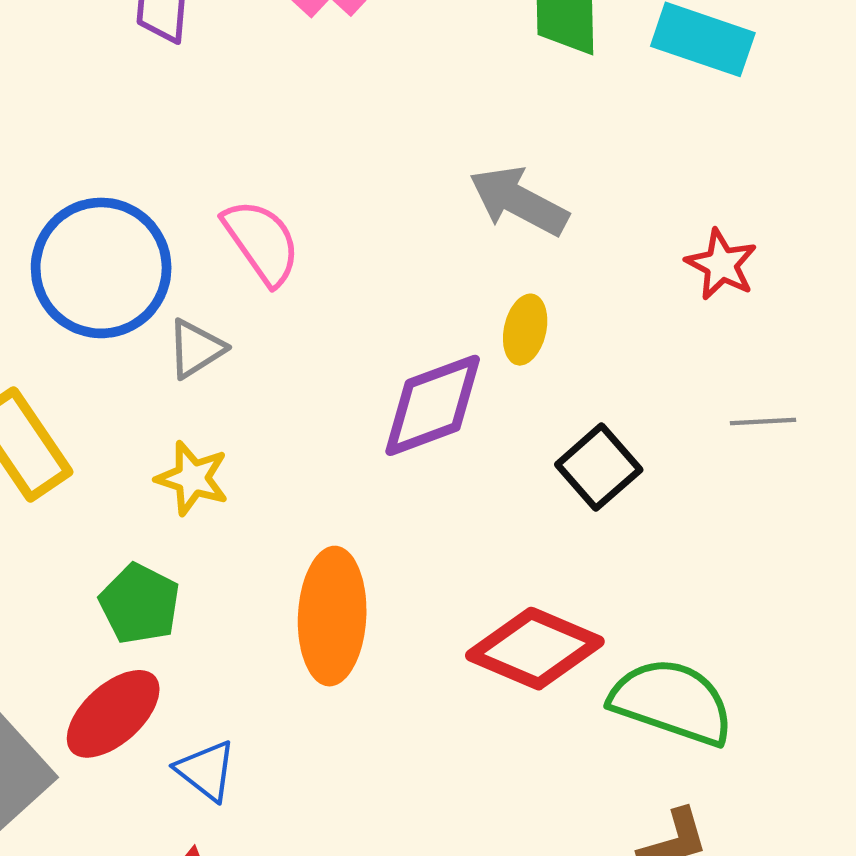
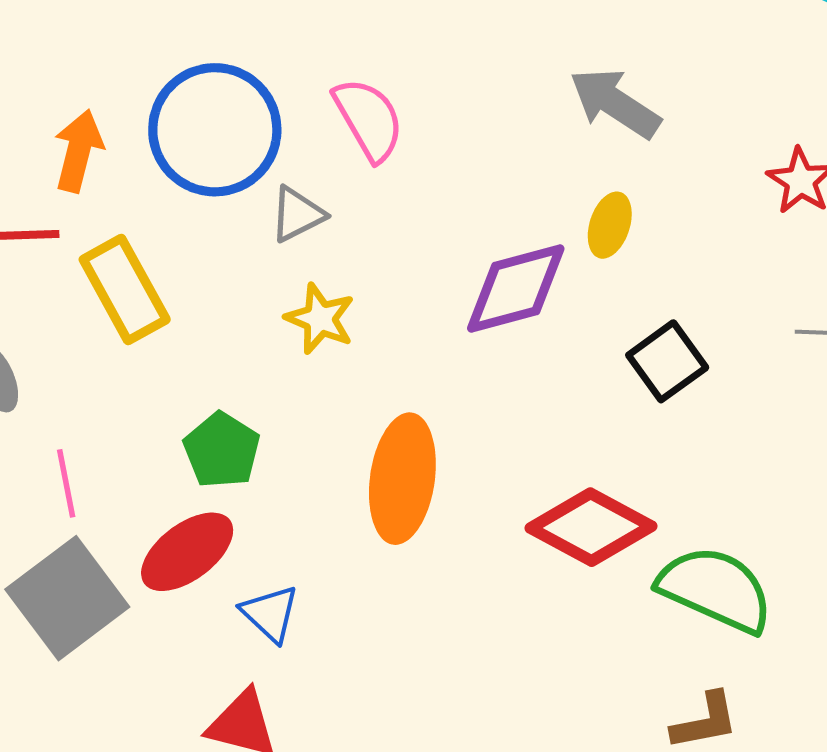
yellow star: (192, 478) -> (320, 319), moved

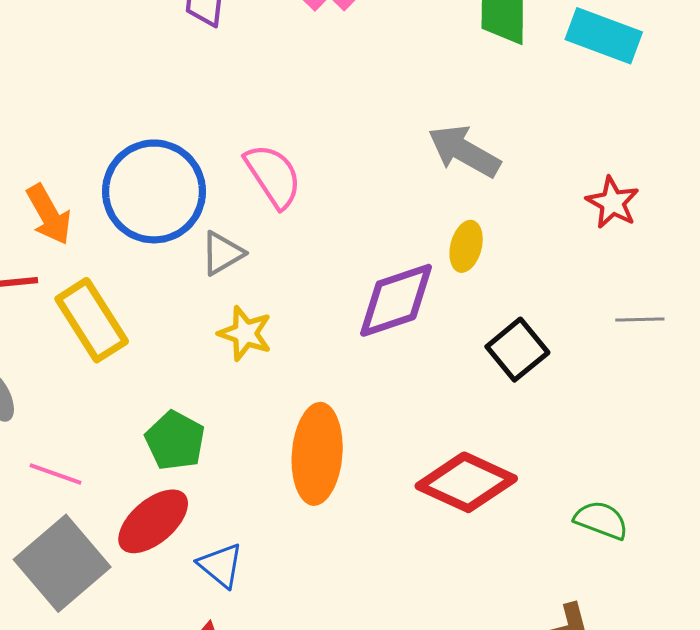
orange arrow: (78, 151) -> (49, 215), turned 140
pink line: (66, 483) -> (56, 474), turned -56
green semicircle: (716, 589) -> (601, 520), moved, size x0.6

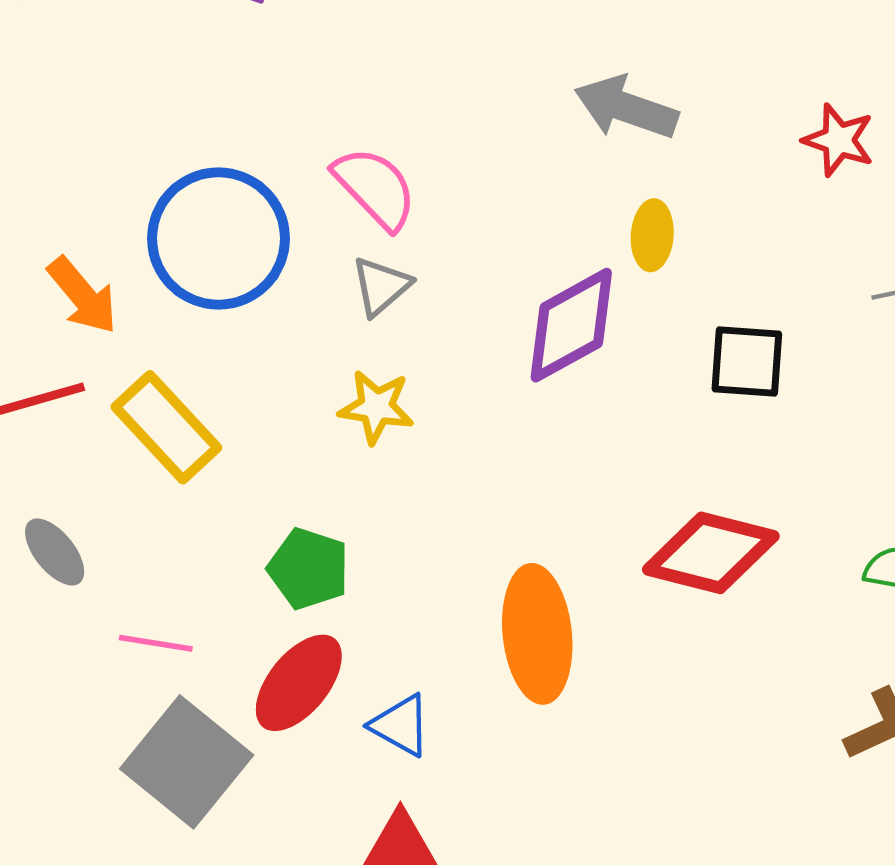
gray triangle: (222, 253) -> (381, 286), moved
black square: (517, 350) -> (747, 362), turned -36
orange ellipse: (317, 454) -> (537, 634), moved

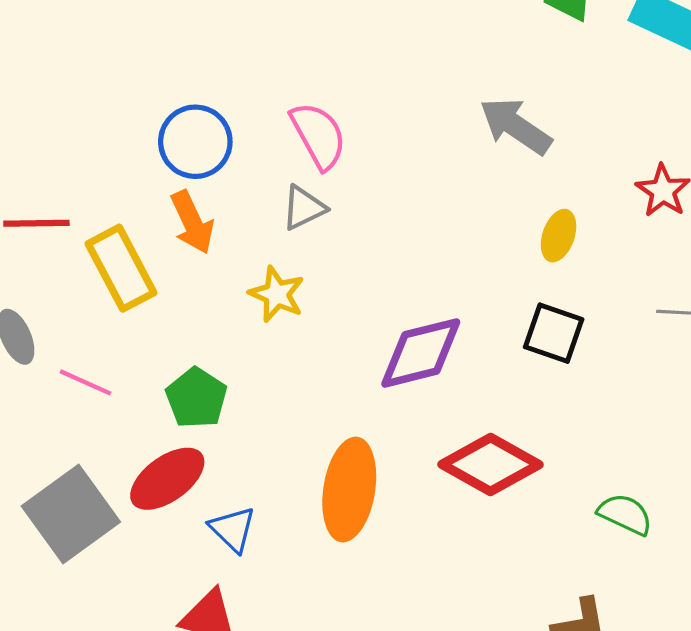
yellow ellipse: (652, 235) -> (559, 236), moved
blue circle: (218, 238) -> (195, 142), size x0.7
orange arrow: (83, 296) -> (192, 222), moved
purple diamond: (571, 325) -> (421, 353), moved
pink line: (156, 643) -> (85, 382), moved

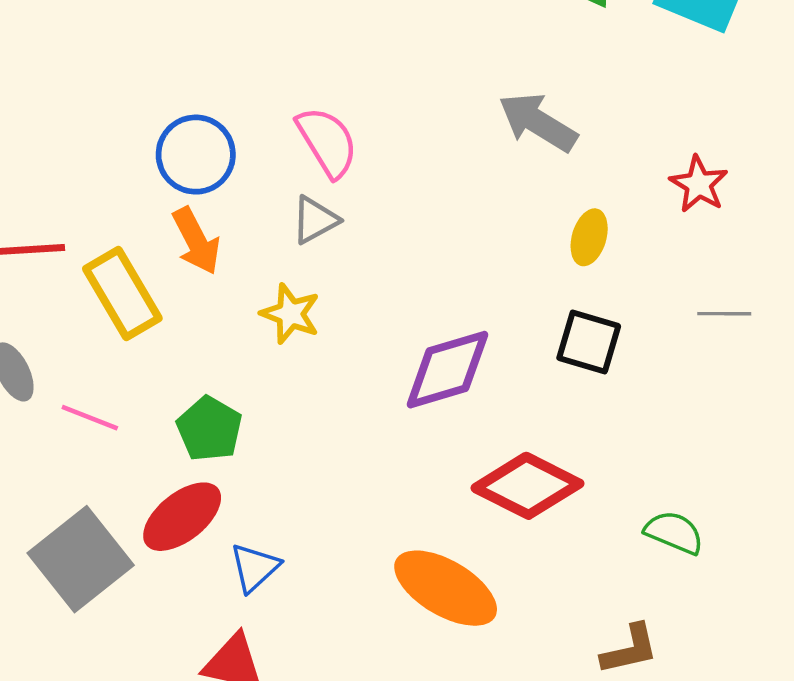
orange ellipse: (349, 490) -> (446, 588), moved, turned -66
blue triangle: (233, 529) -> (255, 568), turned 36

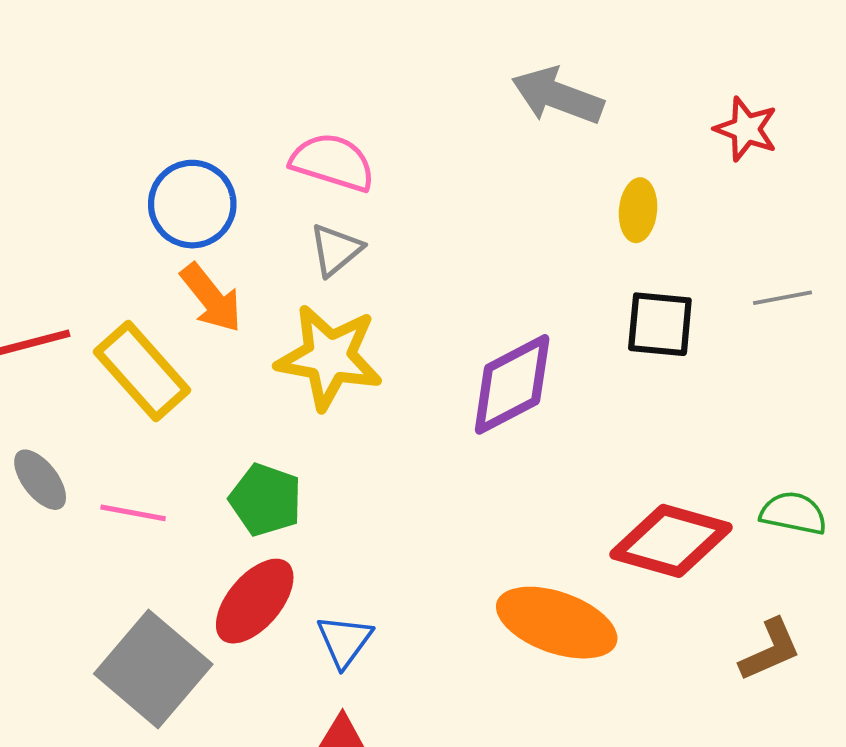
pink semicircle: (327, 142) -> (333, 162), turned -30
yellow star: (290, 314) -> (329, 357), size x1.6
gray line: (724, 314) -> (782, 298), moved
red diamond: (527, 486) -> (671, 541), moved

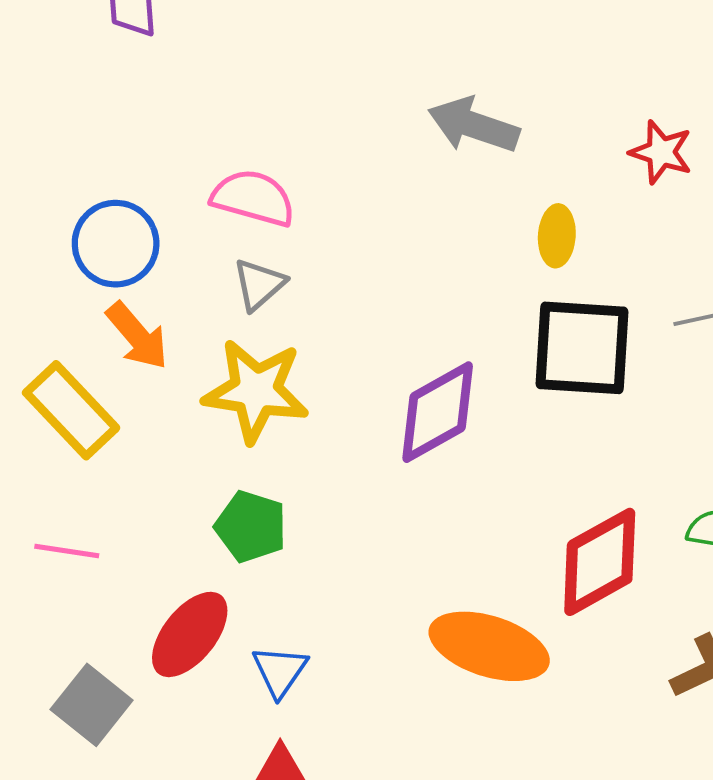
black square: (660, 324) -> (582, 348), size x1.5
green pentagon: (266, 500) -> (251, 527), moved
red diamond: (671, 541) -> (600, 562), turned -43
gray square: (153, 669) -> (92, 705), size x0.7

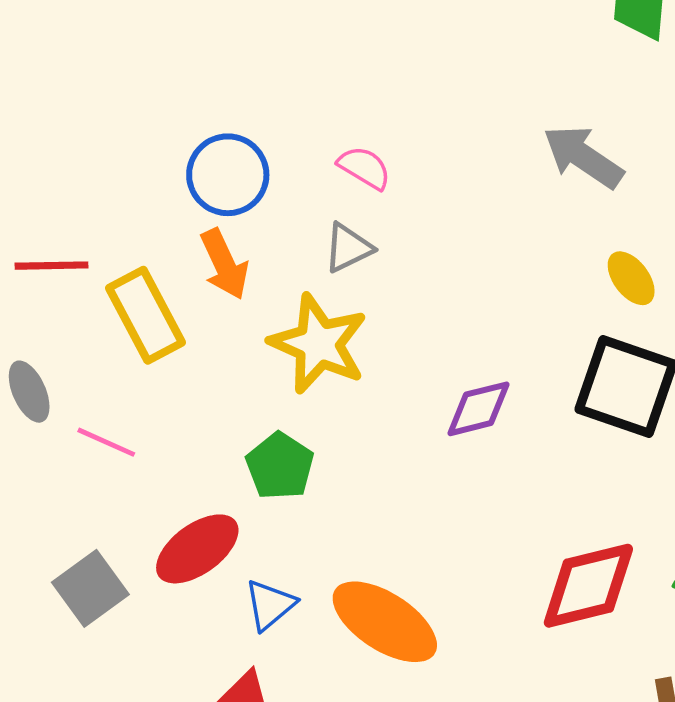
pink semicircle: (253, 198) -> (364, 168), size x0.7
yellow ellipse: (557, 236) -> (631, 278), turned -56
purple diamond: (438, 412) -> (479, 409), size x0.7
orange ellipse: (489, 646) -> (385, 622), moved

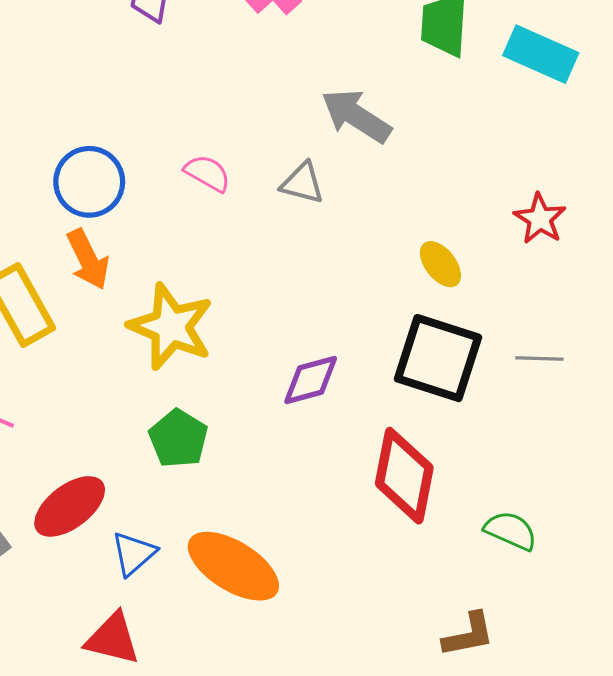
gray arrow: (583, 157) -> (356, 116), moved
gray triangle: (348, 248) -> (302, 183), moved, turned 42
green pentagon: (280, 466) -> (178, 438), moved
red diamond: (588, 586) -> (404, 476), moved, turned -64

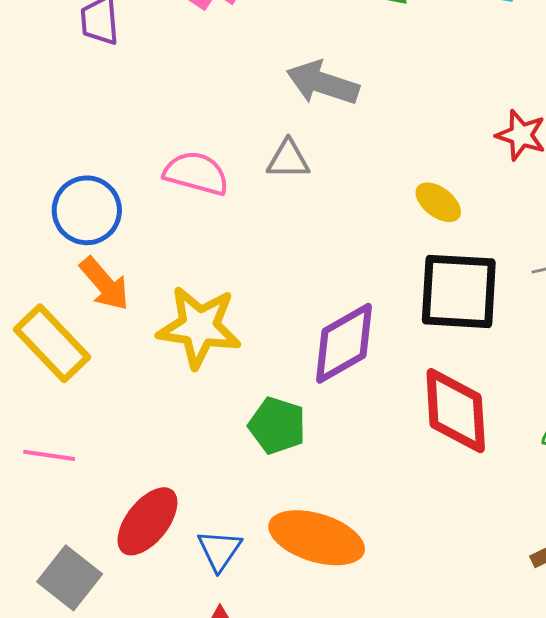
pink semicircle: (207, 173) -> (196, 173), size x1.4
purple diamond: (311, 380) -> (344, 343), size x1.4
green pentagon: (178, 438) -> (277, 426), moved

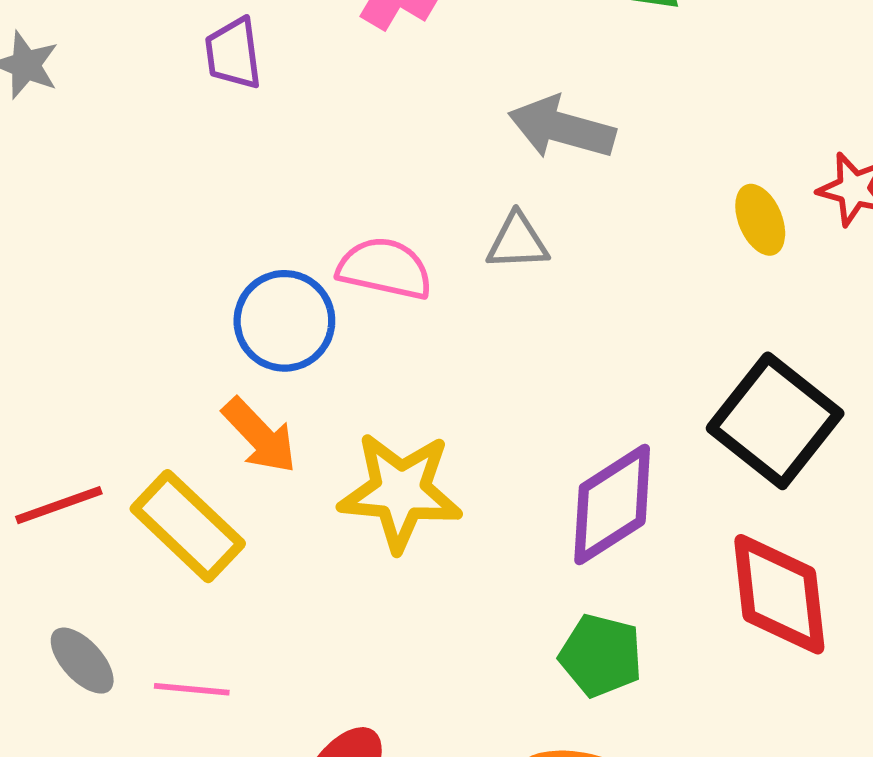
yellow ellipse: (438, 202) -> (760, 220), moved, turned 33
blue circle: (87, 210) -> (284, 321), moved
black square: (459, 291) -> (775, 421), turned 38
green pentagon: (277, 426) -> (601, 655), moved

